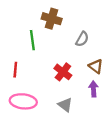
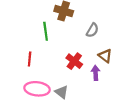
purple arrow: (94, 89) -> (96, 73), moved
gray triangle: (65, 105) -> (62, 92), moved

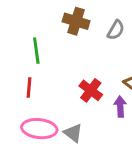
gray semicircle: (92, 30) -> (116, 30), moved
green line: (46, 31) -> (36, 51), moved

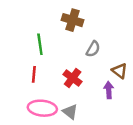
gray semicircle: (116, 30) -> (93, 49), moved
red cross: (91, 90) -> (73, 78), moved

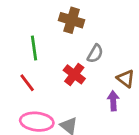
red line: (34, 74) -> (27, 83), turned -42
red cross: (73, 78) -> (74, 74), moved

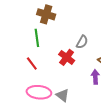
brown cross: (72, 20) -> (46, 14), moved

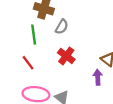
gray semicircle: (82, 42) -> (62, 27), moved

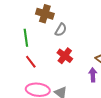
green line: (34, 35) -> (26, 38), moved

